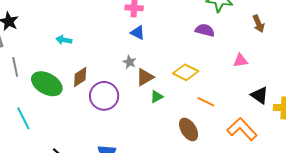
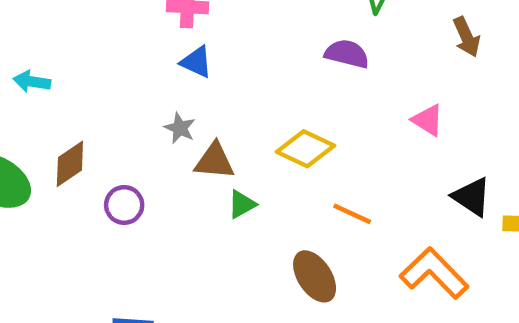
pink triangle: (240, 61) -> (428, 120), turned 42
brown triangle: (145, 77) -> (215, 161), turned 36
purple circle: (104, 96) -> (124, 205), size x0.6

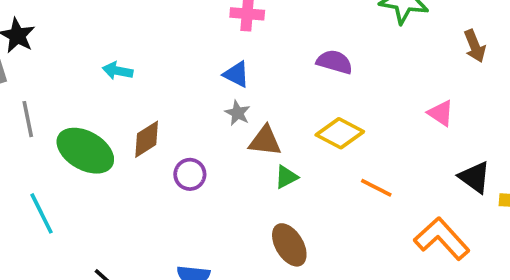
purple semicircle: (347, 54) -> (335, 62), moved
blue triangle: (196, 62) -> (236, 74), moved
brown ellipse: (315, 276) -> (289, 245), moved

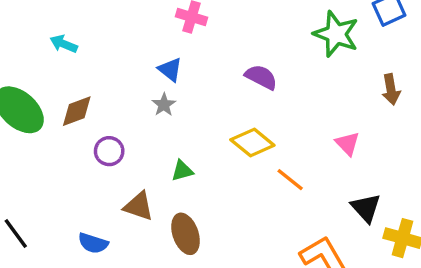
brown triangle: (265, 141) -> (139, 206), moved
green triangle: (286, 177) -> (182, 171), moved
orange line: (376, 188) -> (290, 180), moved

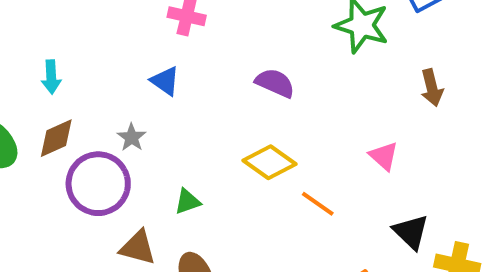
cyan arrow: (64, 44) -> (51, 77), moved, turned -112
gray star: (164, 105) -> (132, 137), moved
purple circle: (109, 151) -> (98, 184), size x1.8

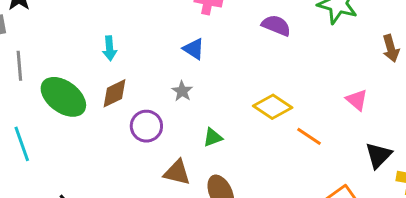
purple semicircle: (275, 83) -> (276, 25), moved
gray star: (132, 137) -> (182, 91), moved
purple circle: (98, 184) -> (146, 126), size x0.7
black triangle: (411, 232) -> (378, 155), turned 32

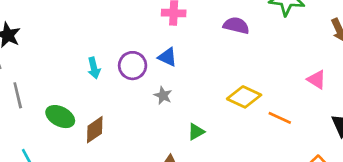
brown diamond: (114, 93) -> (95, 130), moved
green ellipse: (63, 97) -> (60, 117), size x0.7
purple circle: (146, 126) -> (133, 66), moved

